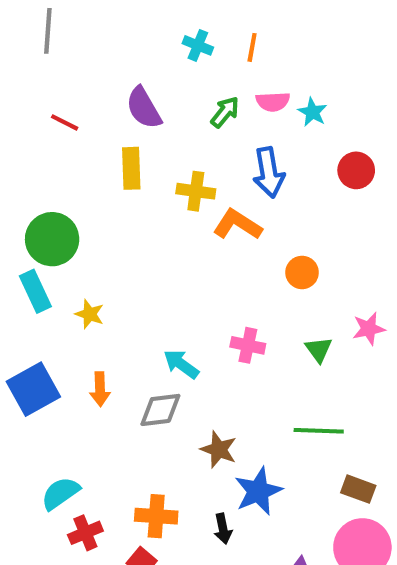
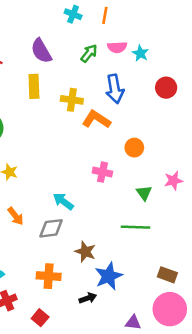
pink cross: (248, 345) -> (102, 172), moved
orange arrow: (100, 389) -> (16, 216), turned -36
green line: (319, 431) -> (136, 227), moved
orange cross: (156, 516) -> (49, 276), moved
black arrow: (223, 529) -> (88, 298), turned -98

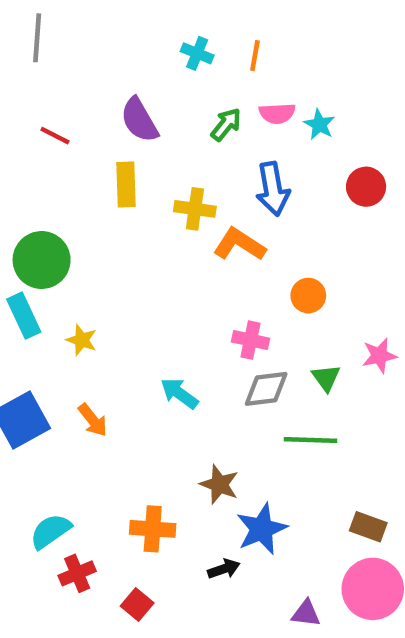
gray diamond: (51, 228) -> (266, 389), moved

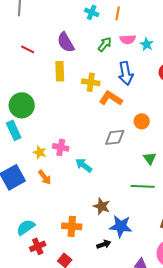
yellow star: (82, 340) -> (40, 152), moved
pink cross: (250, 340) -> (61, 147), moved
gray diamond: (266, 389) -> (115, 137), moved
blue star: (262, 529) -> (121, 226), turned 30

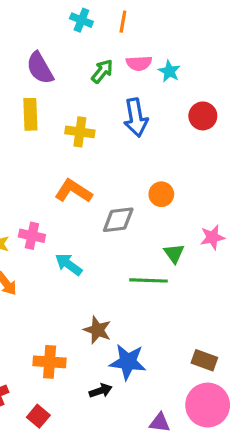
orange L-shape: (111, 98) -> (73, 191), moved
green line: (143, 186) -> (149, 280), moved

